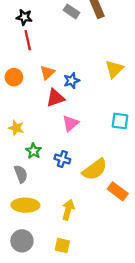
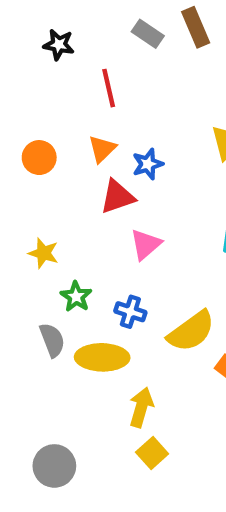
red line: (28, 40) -> (109, 88), moved
yellow ellipse: (25, 205) -> (102, 357), moved
yellow square: (62, 245) -> (152, 453), moved, turned 35

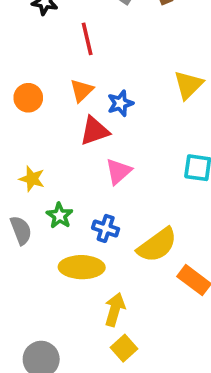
gray semicircle: (52, 340) -> (21, 230), moved

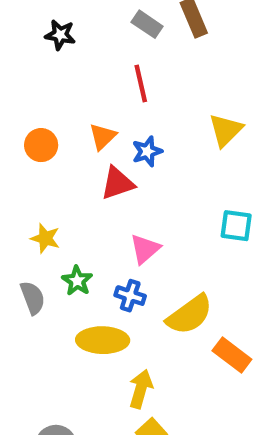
red line: (87, 39) -> (141, 84), moved
pink triangle: (118, 171) -> (145, 249), moved

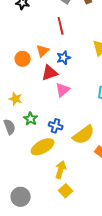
orange circle: (41, 145) -> (23, 59), moved
pink triangle: (145, 249) -> (63, 90), moved
yellow ellipse: (103, 340) -> (43, 147), turned -30

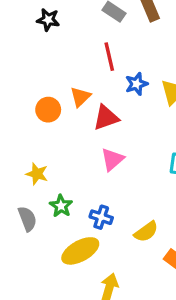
blue star: (64, 58) -> (136, 84), moved
red triangle: (50, 73) -> (106, 118), moved
yellow semicircle: (84, 135) -> (146, 232), size x0.7

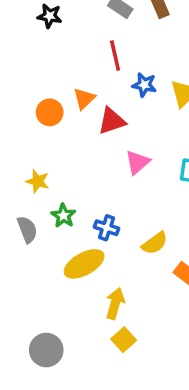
blue star: (136, 84) -> (144, 85), turned 30
pink triangle: (112, 159) -> (137, 162), moved

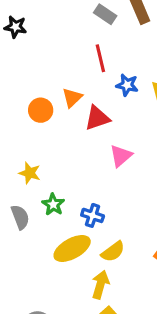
black star: (50, 16) -> (15, 27), moved
yellow semicircle: (155, 243) -> (113, 252), moved

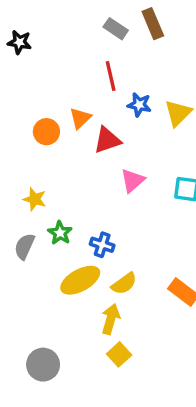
gray semicircle: (20, 217) -> (25, 246), turned -135

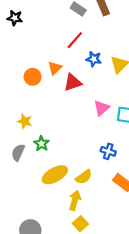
red line: (111, 76) -> (75, 40), turned 54
pink triangle: (133, 181) -> (102, 108), moved
blue cross: (102, 245) -> (108, 151), moved

